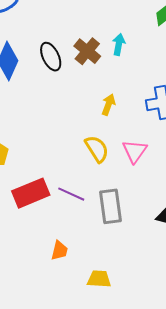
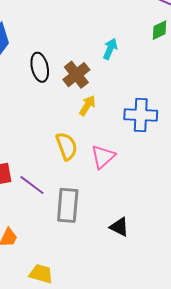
brown cross: (87, 51) -> (76, 75), moved
black ellipse: (51, 57) -> (40, 67), moved

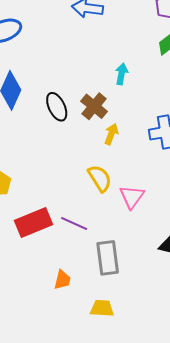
pink triangle: (103, 157) -> (132, 197), moved
gray rectangle: (68, 205) -> (108, 258), moved

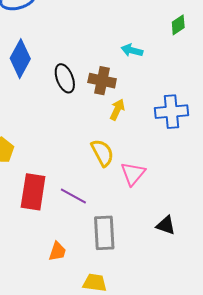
cyan arrow: (122, 74) -> (132, 50), turned -90
brown cross: (94, 106) -> (102, 81), turned -32
red rectangle: (34, 222) -> (33, 192), turned -63

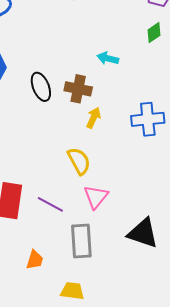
pink triangle: (133, 174) -> (96, 197), moved
black triangle: (166, 225) -> (143, 233), size x1.6

